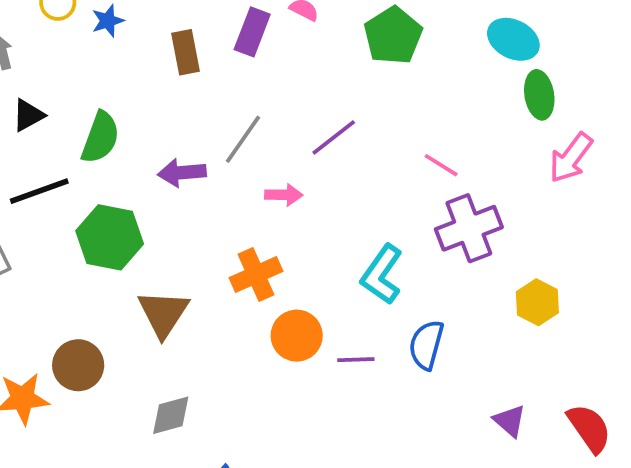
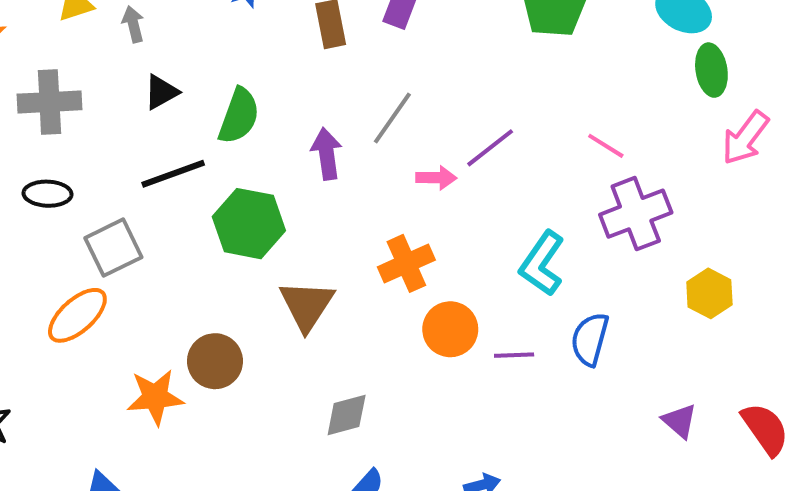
purple line: (334, 137) -> (490, 148), moved
purple arrow: (182, 173) -> (327, 154), turned 87
gray diamond: (171, 415) -> (347, 415), moved

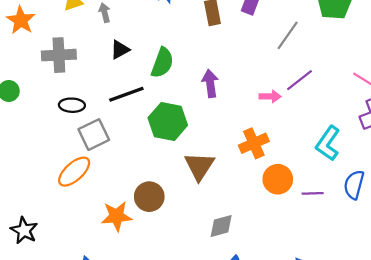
gray line: (392, 118) -> (288, 35), moved
black ellipse: (47, 194) -> (72, 105), moved

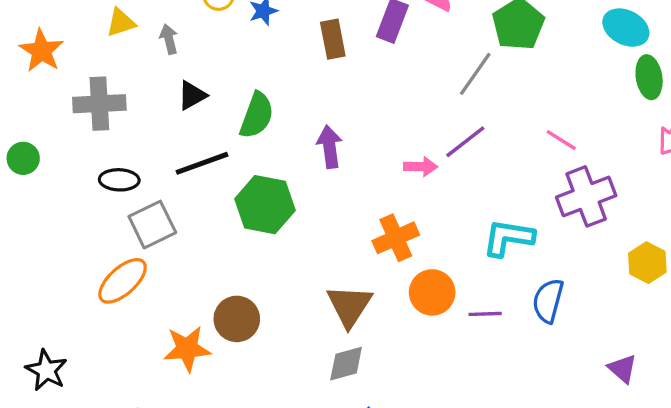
gray line: (288, 35) -> (475, 74), moved
cyan L-shape: (328, 143) -> (508, 238), turned 64
brown triangle: (199, 166) -> (349, 306), moved

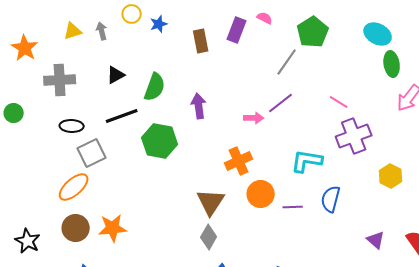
gray arrow: (169, 39) -> (102, 31), moved
brown circle: (237, 319) -> (76, 228), moved
gray diamond: (346, 364) -> (209, 237), turned -45

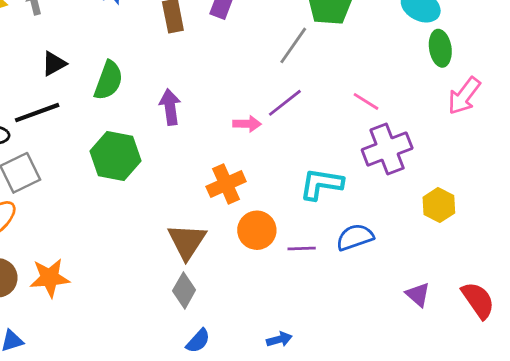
black line: (122, 116) -> (37, 113), moved
blue semicircle: (331, 199) -> (355, 237), turned 56

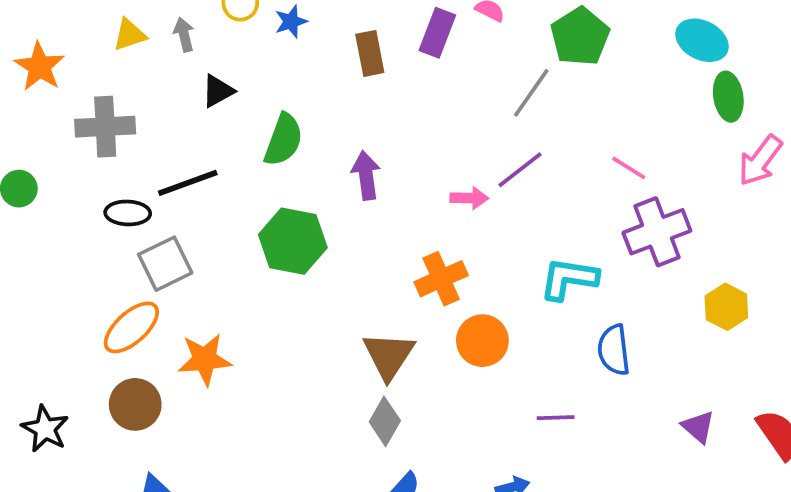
black triangle: (54, 64) -> (218, 91), moved
blue semicircle: (355, 237) -> (614, 350), turned -78
purple line: (302, 248) -> (556, 418), moved
orange star: (50, 278) -> (205, 359), moved

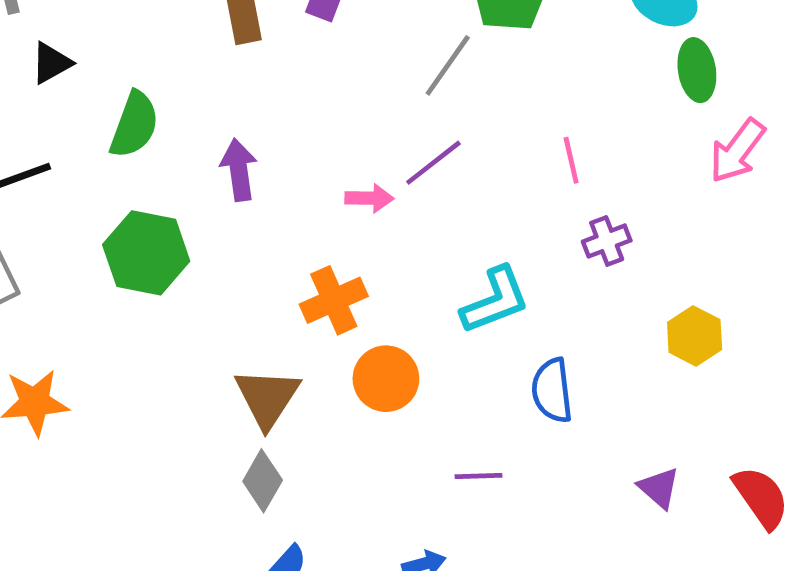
pink line: (629, 168) -> (571, 160), turned 45
purple cross: (657, 232) -> (607, 241), size x0.6
cyan L-shape: (569, 279) -> (495, 300), turned 150

